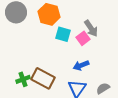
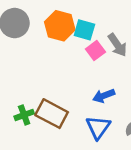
cyan square: (63, 34) -> (84, 30), moved
pink square: (83, 38) -> (95, 50), moved

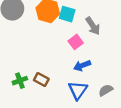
pink square: (95, 50) -> (76, 42), moved
brown rectangle: (52, 114) -> (41, 79), size x0.6

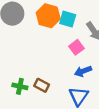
green cross: (20, 81) -> (20, 86), turned 32

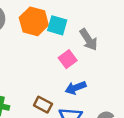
brown rectangle: (42, 85) -> (43, 105), moved

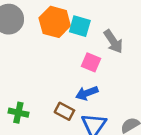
pink square: (68, 59) -> (91, 62), turned -30
blue arrow: (75, 88) -> (87, 93), moved

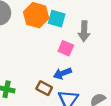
gray arrow: (113, 41) -> (84, 31), turned 36

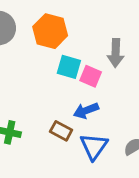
cyan square: (57, 19) -> (69, 67), moved

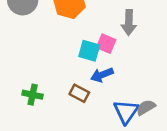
cyan square: (69, 67) -> (89, 51), moved
blue triangle: (94, 146) -> (126, 112), moved

